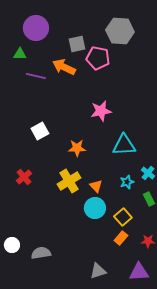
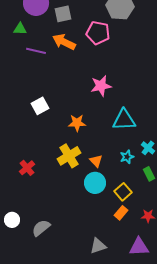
gray square: (77, 44) -> (63, 14), moved
red cross: (24, 177) -> (27, 168), moved
gray semicircle: (41, 253) -> (41, 228), turned -30

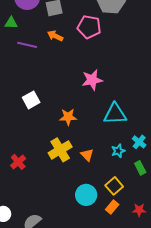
orange arrow: (64, 42) -> (55, 36), size x0.7
cyan circle: (95, 183) -> (86, 195), moved

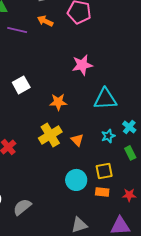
yellow square: (114, 186) -> (104, 171), turned 30
orange rectangle: (112, 207) -> (102, 192), turned 56

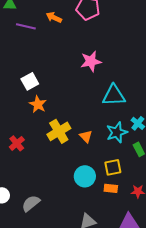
orange star: (58, 102) -> (38, 104), moved, turned 30
cyan star: (108, 136) -> (117, 132), size x1.5

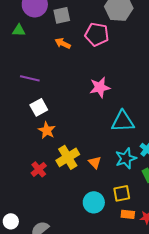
purple line: (26, 26) -> (30, 78), moved
red cross: (17, 143) -> (39, 169), moved
orange rectangle: (111, 188) -> (128, 214), moved

